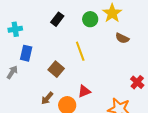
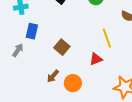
yellow line: (80, 51) -> (107, 38), moved
red triangle: (84, 91) -> (96, 59), moved

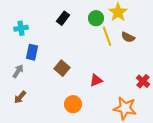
yellow line: (107, 38) -> (107, 36), moved
brown arrow: (53, 76) -> (20, 97), moved

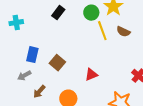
blue rectangle: (32, 52) -> (32, 55), moved
gray arrow: (18, 71) -> (24, 76), moved, turned -152
brown arrow: (20, 97) -> (39, 92), moved

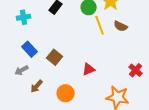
cyan cross: (16, 23) -> (24, 17), moved
blue rectangle: (32, 55) -> (30, 49), turned -56

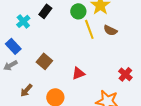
cyan cross: (24, 17) -> (23, 21), moved, turned -32
blue rectangle: (30, 49) -> (13, 46), moved
gray arrow: (22, 70) -> (10, 65), moved

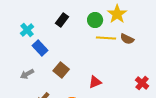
cyan cross: (23, 21) -> (27, 30), moved
yellow line: (89, 29) -> (106, 38), turned -66
blue rectangle: (13, 46) -> (40, 48), moved

